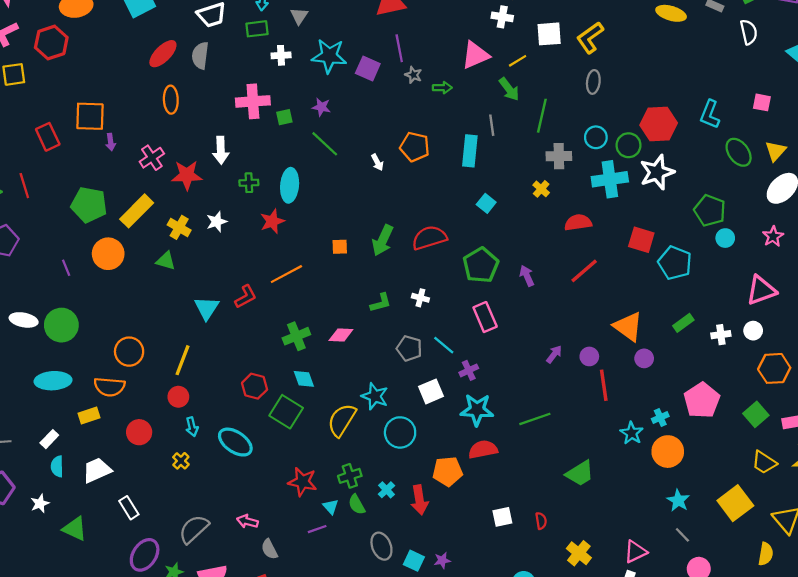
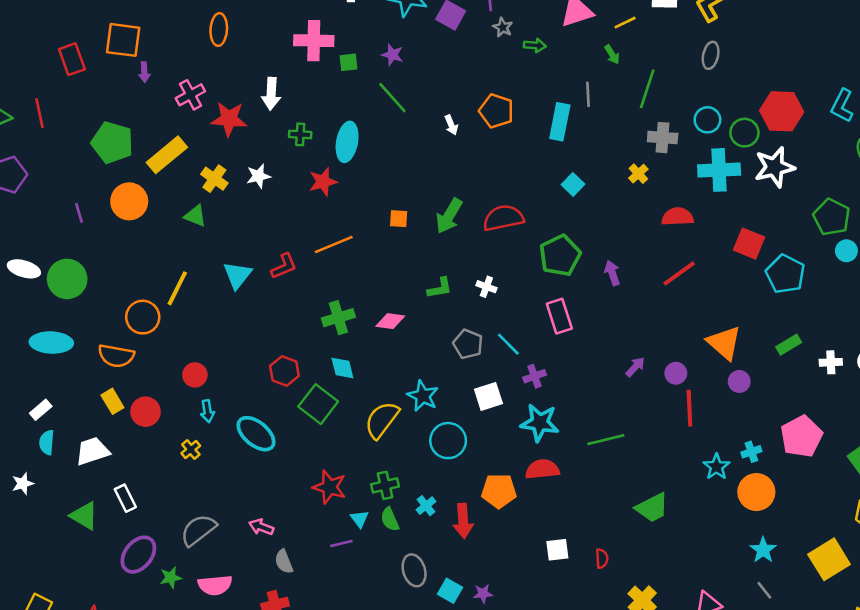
green arrow: (509, 89) -> (612, 54), size x0.7
yellow line: (183, 360) -> (177, 288), moved
yellow rectangle: (89, 416) -> (112, 401), moved, turned 72
green triangle: (75, 529) -> (84, 516), moved

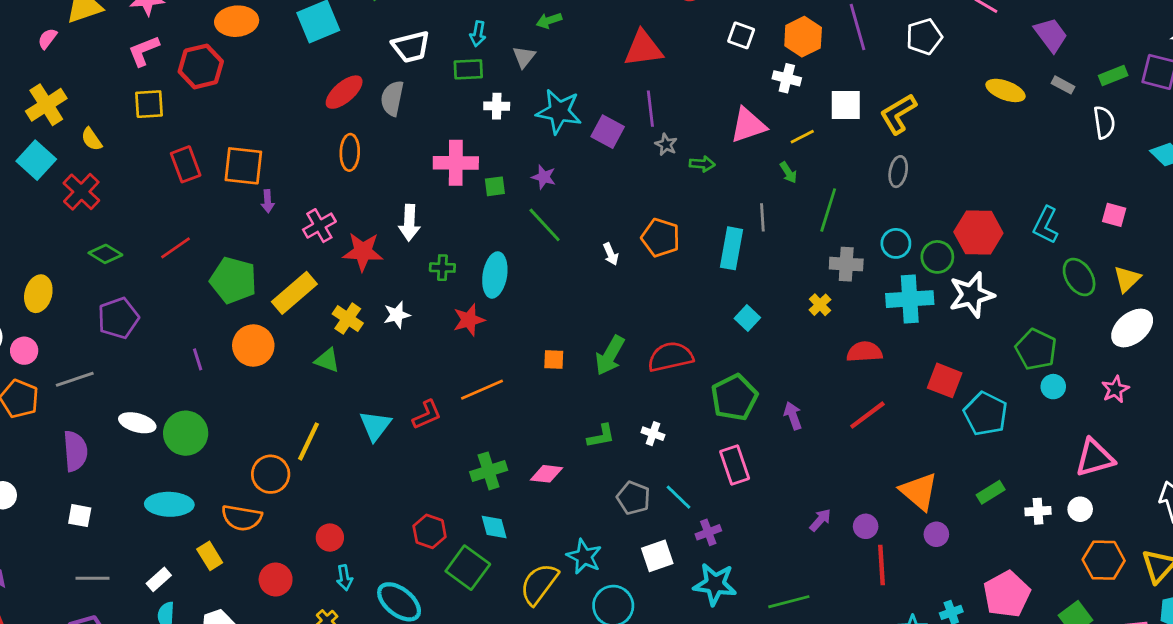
red rectangle: (72, 59) -> (186, 164), moved
red line: (39, 113) -> (175, 248), moved, turned 68
yellow rectangle: (112, 401) -> (210, 556), moved

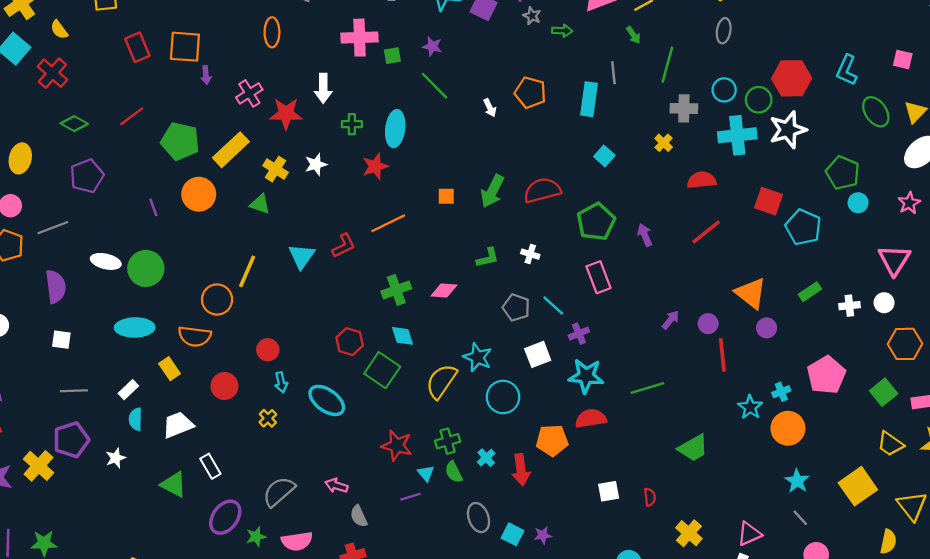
pink triangle: (1095, 458) -> (894, 260), turned -40

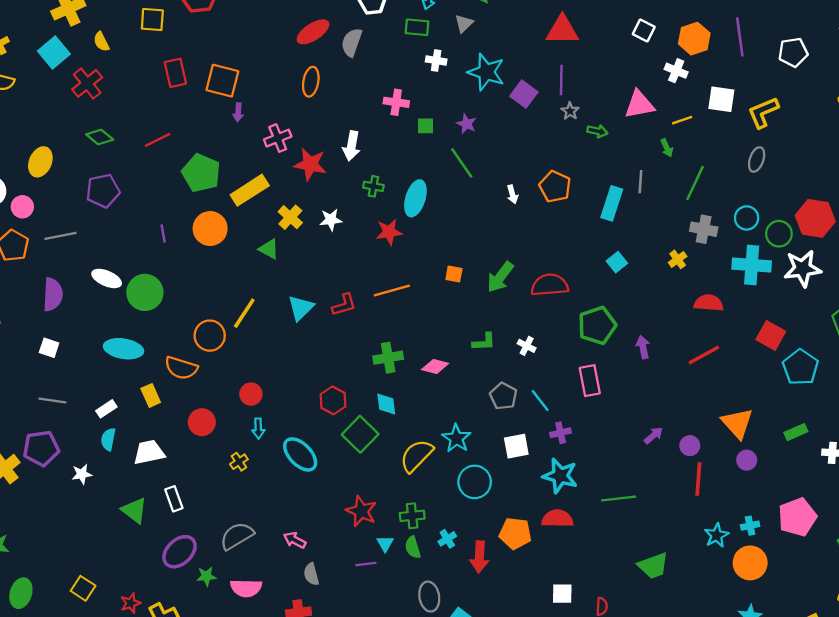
pink cross: (360, 38) -> (396, 102), size x0.7

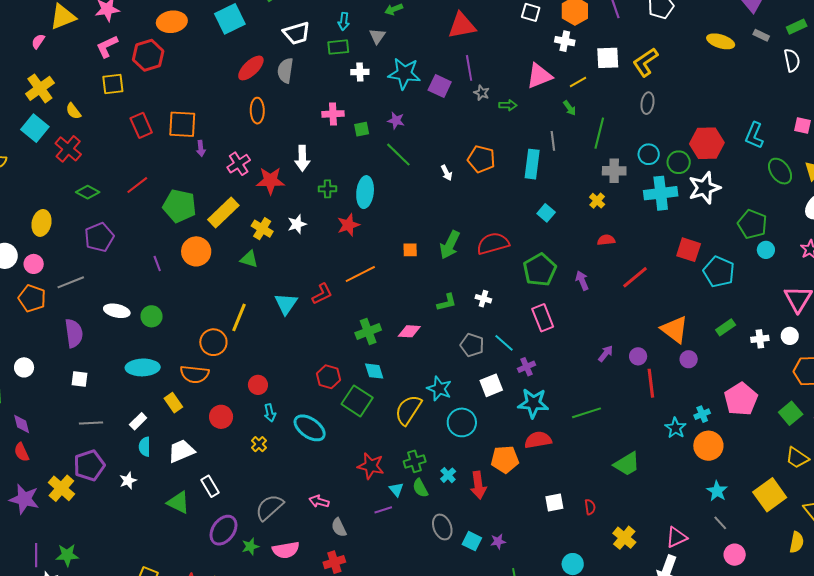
green circle: (145, 292) -> (152, 316), size x0.7
red semicircle: (709, 303) -> (606, 240), moved, size x0.7

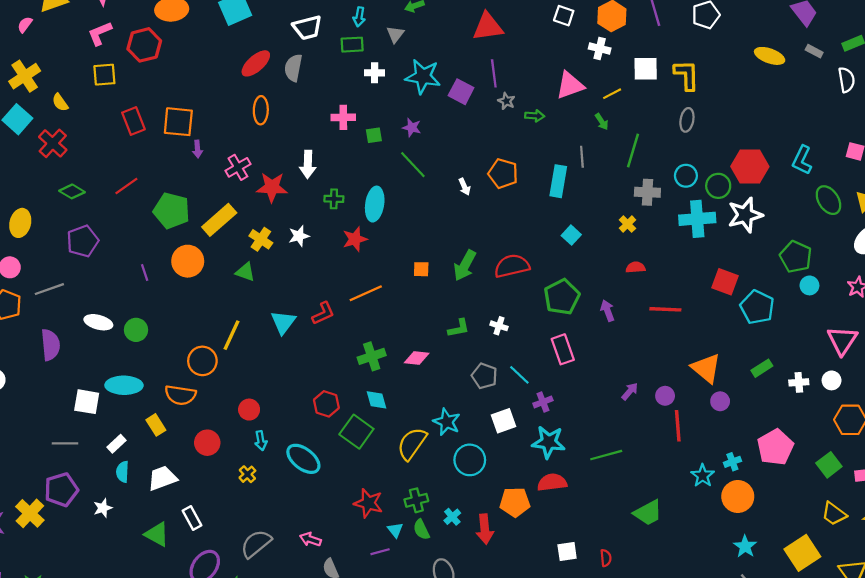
yellow L-shape: (645, 62) -> (686, 75), turned 120
red line: (635, 277) -> (665, 309), turned 40
white square: (79, 379) -> (87, 402), moved, size x1.4

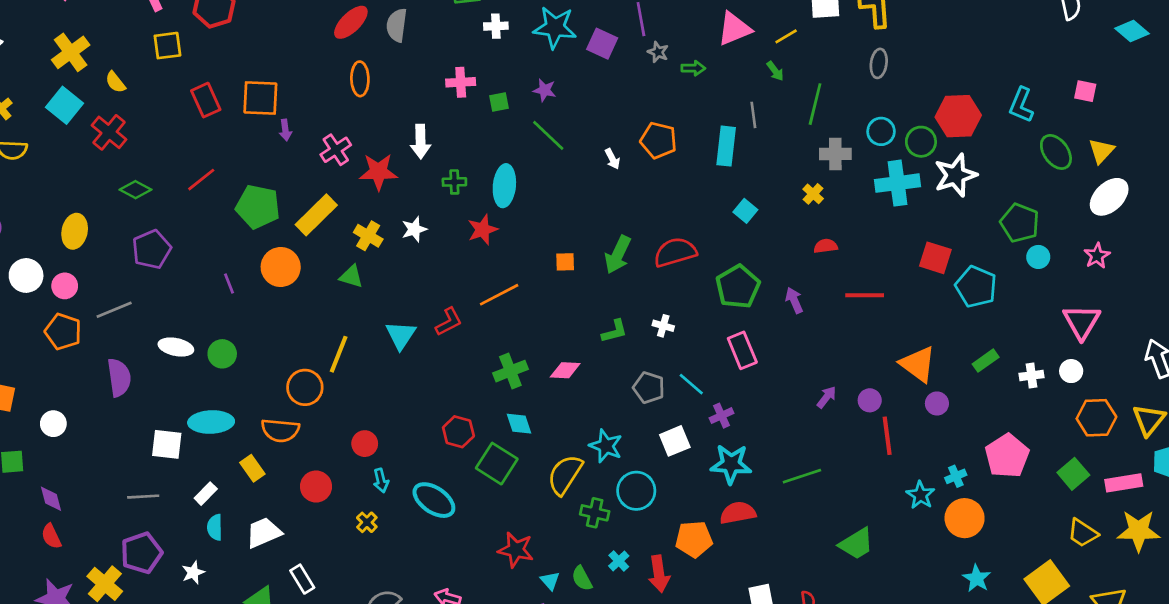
green cross: (416, 500) -> (595, 513), moved, turned 30

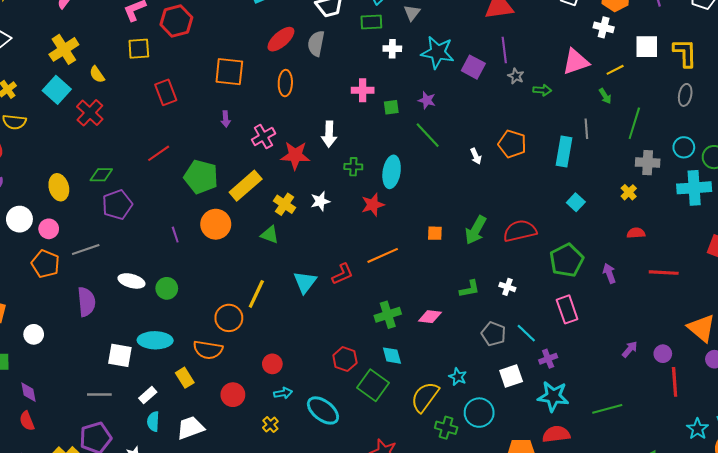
orange square: (260, 98) -> (229, 72), moved
green diamond: (136, 190) -> (101, 175), moved, turned -30
yellow ellipse: (75, 231) -> (59, 187), turned -30
cyan star: (606, 446) -> (458, 377), size x0.7
cyan arrow: (381, 481) -> (283, 393), turned -90

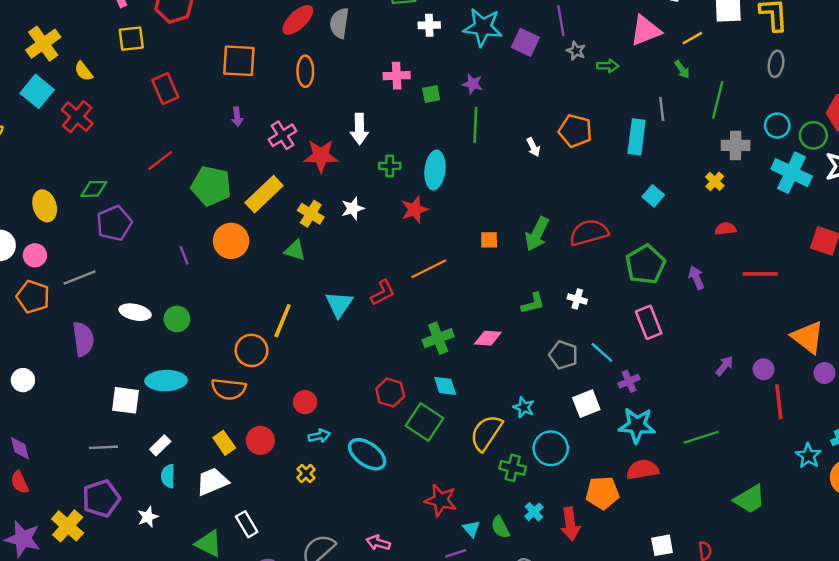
green line: (428, 135) -> (475, 125), turned 48
cyan cross: (694, 188) -> (792, 173), turned 32
yellow rectangle: (185, 378) -> (224, 443), moved

